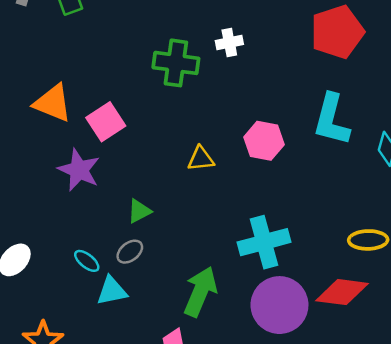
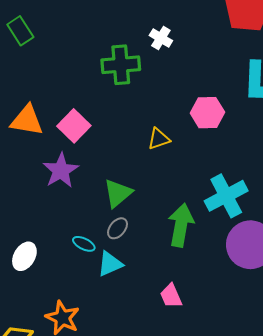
white cross: (229, 42) -> (161, 38), turned -35
purple star: (79, 170) -> (61, 171), turned 30
green triangle: (139, 211) -> (118, 193), size x1.4
green arrow: (200, 292) -> (181, 225), moved

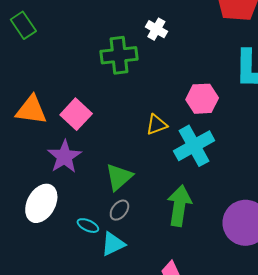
cyan cross: (226, 196) -> (194, 146), moved
white ellipse: (24, 256) -> (41, 203), moved, size x1.4

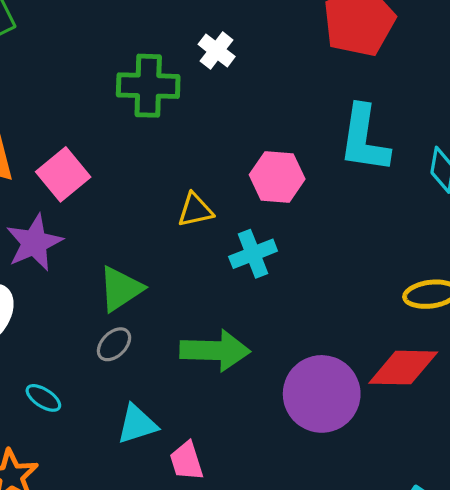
cyan cross: (194, 146) -> (253, 254), size x0.7
green arrow: (179, 206) -> (215, 350), turned 75
cyan ellipse: (88, 226) -> (43, 398), moved
cyan triangle: (113, 244) -> (137, 424), moved

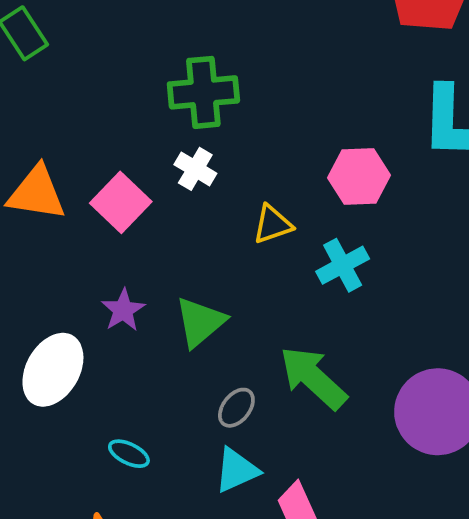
white cross: (217, 50) -> (195, 169), moved
purple star: (34, 243) -> (123, 310), moved, size x0.7
gray ellipse: (114, 344) -> (236, 408), moved
green arrow: (215, 350) -> (313, 378), turned -132

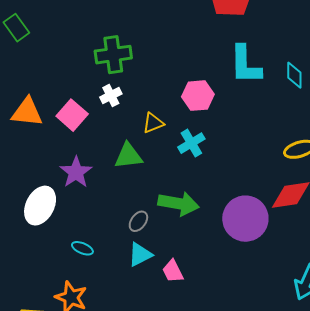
white cross: (195, 169) -> (111, 95), turned 35
purple star: (123, 310) -> (76, 172), size x1.4
green triangle: (200, 322) -> (128, 156), moved, turned 36
green arrow: (313, 378) -> (179, 204), turned 150

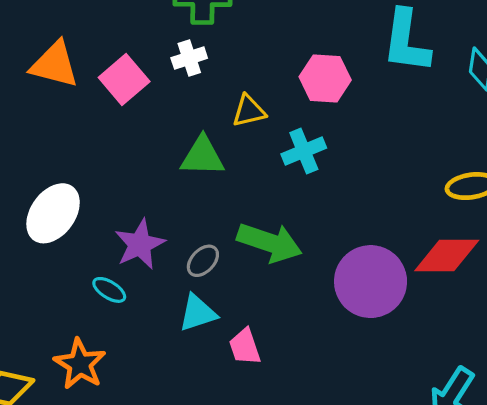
purple star: (76, 172) -> (140, 244), moved

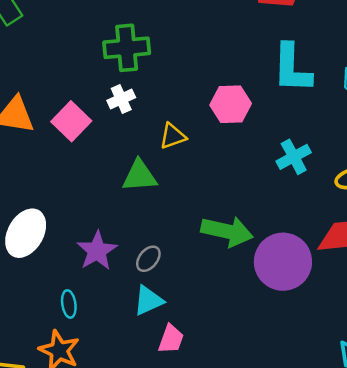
cyan cross: (304, 151) -> (294, 157), moved
green arrow: (270, 242) -> (227, 231), moved
cyan ellipse: (109, 290) -> (69, 304), moved, turned 56
pink trapezoid: (245, 347) -> (171, 339), moved, turned -136

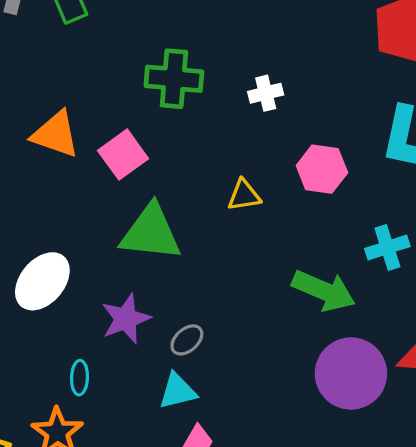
green cross: (127, 48) -> (174, 79), moved
white cross: (121, 99) -> (266, 93), moved
green triangle: (140, 176) -> (151, 233), moved, size x1.4
green arrow: (227, 231) -> (324, 291), moved

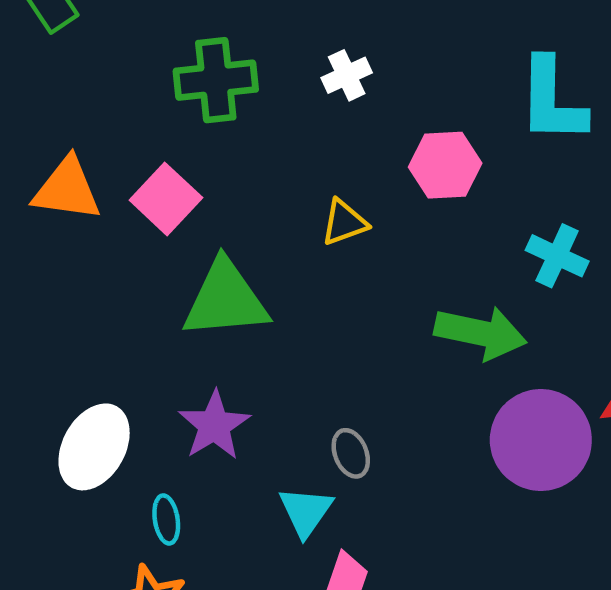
cyan cross: (387, 247) -> (557, 256), turned -36
white ellipse: (42, 281) -> (94, 447), moved
gray ellipse: (187, 340) -> (351, 453), moved, turned -60
cyan triangle: (178, 391) -> (306, 512), turned -30

